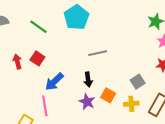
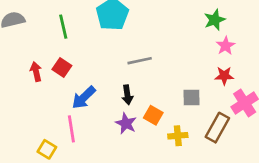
green line: (38, 27) -> (63, 27), turned 42
gray square: (138, 82) -> (191, 98), turned 32
yellow cross: (131, 104) -> (178, 136), moved

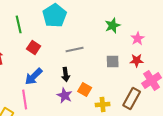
green star: (215, 20) -> (113, 25), moved
red square: (62, 68) -> (34, 47), moved
gray square: (191, 98) -> (113, 61), moved

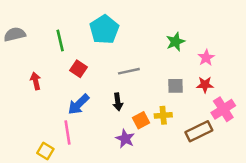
orange square: (85, 89) -> (141, 120), turned 32
purple star: (65, 95) -> (125, 139), moved
brown rectangle: (132, 98) -> (199, 131), turned 35
yellow cross: (103, 104) -> (163, 115), moved

